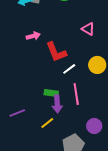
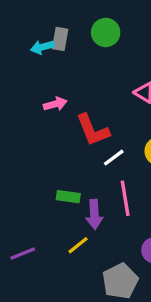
green rectangle: (51, 93) -> (68, 197), moved
purple line: (17, 113) -> (23, 253), moved

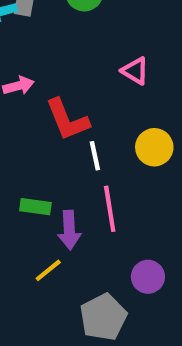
white line: (114, 158) -> (95, 156), turned -65

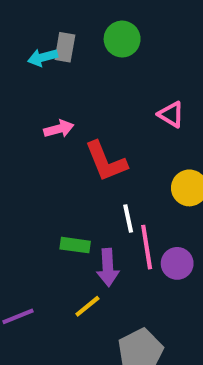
white line: (95, 156) -> (128, 219), moved
purple circle: (148, 277) -> (177, 263), moved

